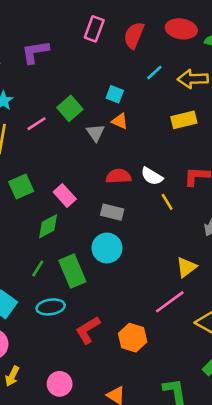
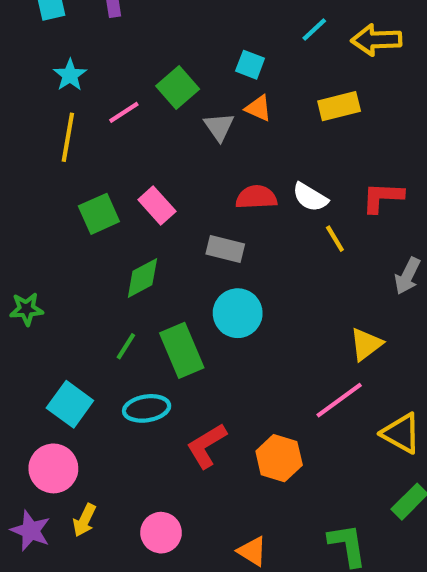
yellow rectangle: (184, 120) -> (339, 106), moved
pink rectangle: (65, 195) -> (157, 206), moved
gray rectangle: (112, 212) -> (225, 249), moved

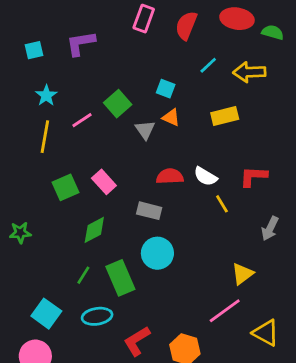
green star: (26, 309) -> (20, 233), moved

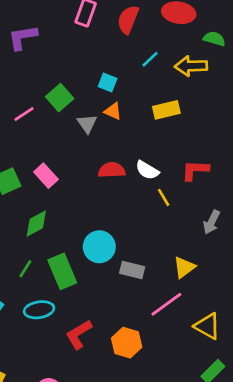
green semicircle: (273, 32) -> (214, 39), moved
gray rectangle: (149, 211) -> (132, 270), moved

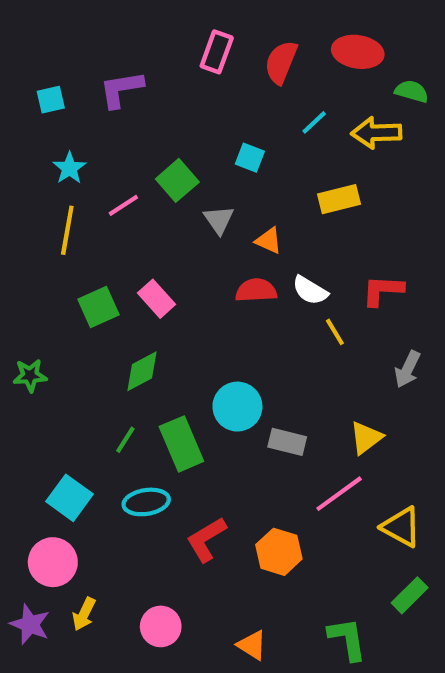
orange triangle: (113, 111) -> (269, 241), moved

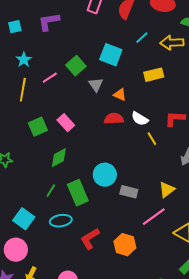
cyan square: (250, 158) -> (111, 55), size x1.6

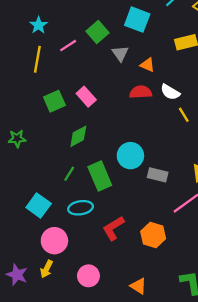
pink circle: (16, 250) -> (54, 241), moved

